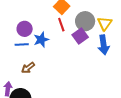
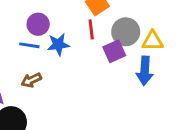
yellow triangle: (105, 23) -> (153, 41), turned 42

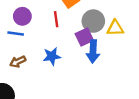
red line: (91, 29) -> (56, 19), moved
blue star: (58, 44) -> (52, 56), moved
blue arrow: (145, 71) -> (93, 51), moved

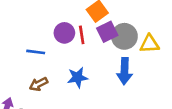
purple circle: (22, 16) -> (64, 33), moved
purple square: (84, 37) -> (107, 32), moved

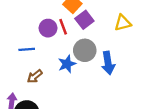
gray circle: (124, 36) -> (85, 50), moved
blue arrow: (125, 71) -> (108, 63), moved

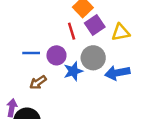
yellow triangle: (123, 23) -> (121, 32), moved
purple circle: (48, 28) -> (56, 55), moved
blue arrow: (108, 63) -> (117, 73), turned 85

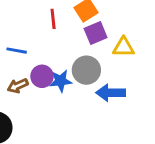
red line: (72, 31) -> (53, 19), moved
purple circle: (56, 55) -> (42, 76), moved

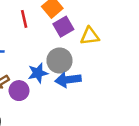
purple circle: (42, 76) -> (19, 91), moved
blue arrow: (111, 93) -> (68, 80), moved

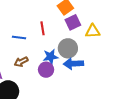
red line: (24, 19) -> (43, 28), moved
purple circle: (19, 91) -> (46, 70), moved

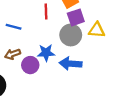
red line: (43, 28) -> (46, 11), moved
gray circle: (68, 48) -> (71, 35), moved
purple circle: (46, 70) -> (30, 65), moved

